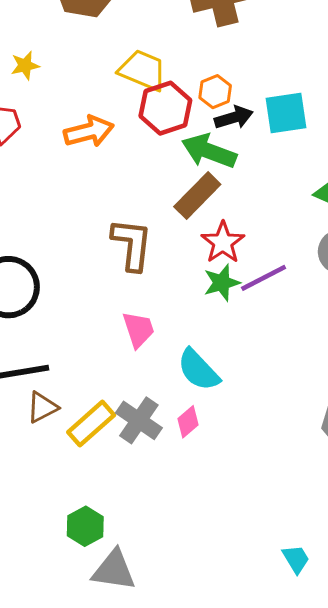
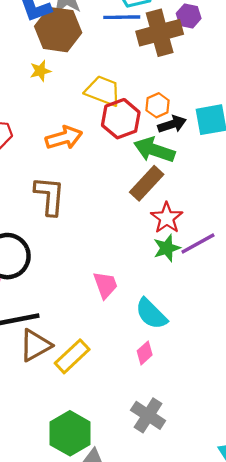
yellow star: (25, 66) -> (40, 71), moved
brown L-shape: (132, 244) -> (50, 196), moved
brown triangle: (42, 407) -> (35, 345), size x1.4
gray cross: (139, 420) -> (148, 415), moved
green hexagon: (85, 526) -> (70, 433), size x1.5

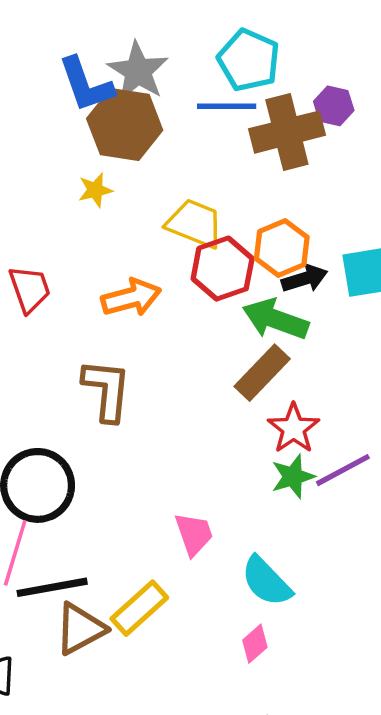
orange hexagon: (158, 105) -> (282, 248), size x1.4
yellow rectangle: (72, 356) -> (139, 608), moved

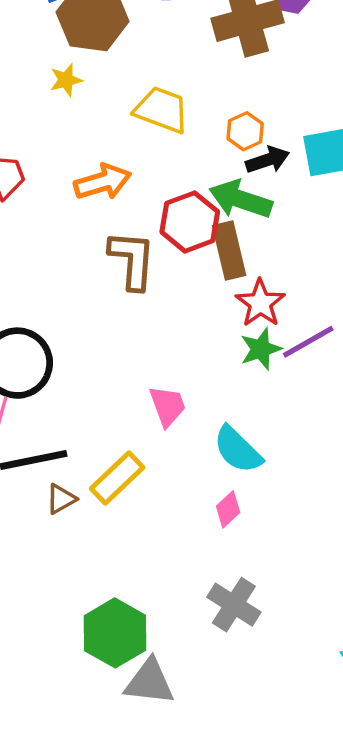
orange hexagon: (282, 248) -> (245, 131), size x0.7
red hexagon: (223, 269) -> (190, 222), moved
brown rectangle: (262, 373) -> (229, 251), turned -56
brown L-shape: (107, 390) -> (132, 260), moved
brown triangle: (80, 629) -> (61, 499), size x0.6

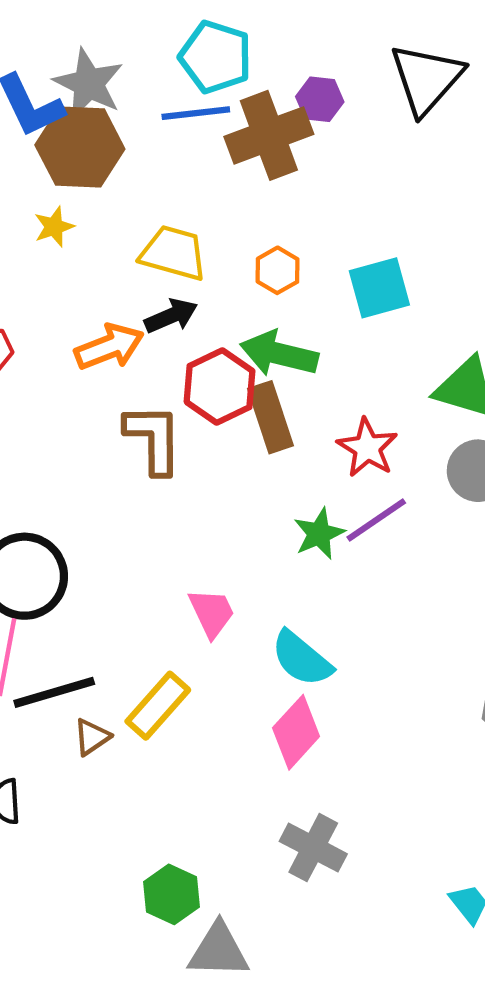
black arrow: (268, 160) -> (171, 316), moved
red star: (260, 303) -> (367, 448), moved
pink diamond: (228, 509) -> (296, 732), size x1.6
green hexagon: (115, 633) -> (171, 894), size x0.7

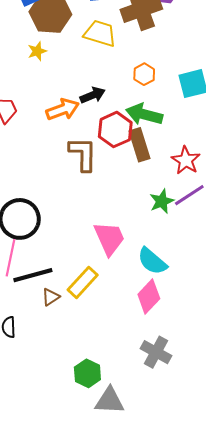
yellow trapezoid: (173, 253) -> (100, 33), moved
pink trapezoid: (212, 613) -> (109, 238), size x1.4

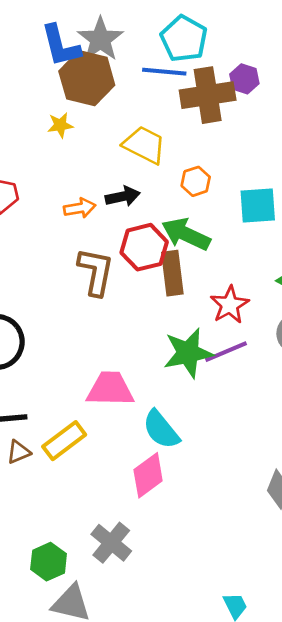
yellow trapezoid: (100, 33) -> (144, 145), moved
orange arrow: (63, 109) -> (80, 208), size x0.7
green star: (162, 201) -> (188, 353), size x1.5
pink trapezoid: (109, 238) -> (110, 389), turned -75
gray cross: (156, 352) -> (111, 543), moved

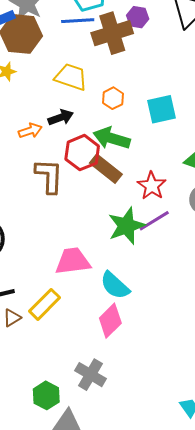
brown rectangle: (172, 273) -> (106, 169), turned -36

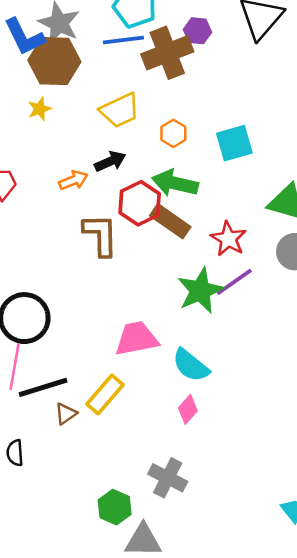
yellow trapezoid: (71, 77) -> (120, 110), turned 140
pink diamond: (110, 321) -> (188, 409), size x0.7

